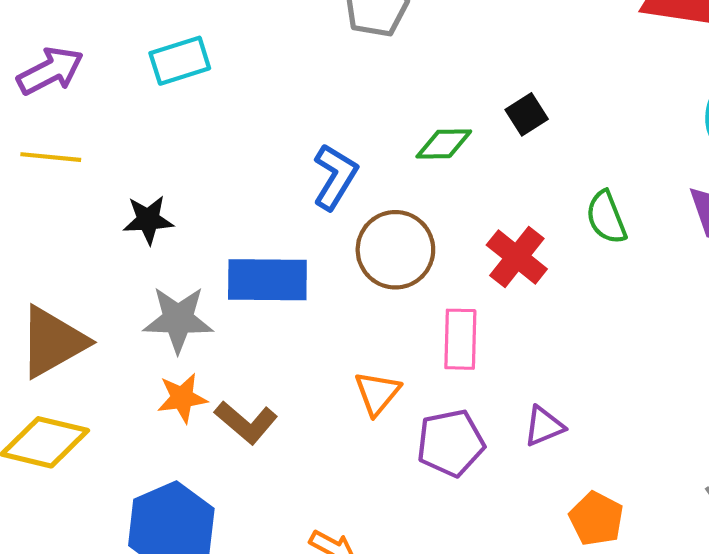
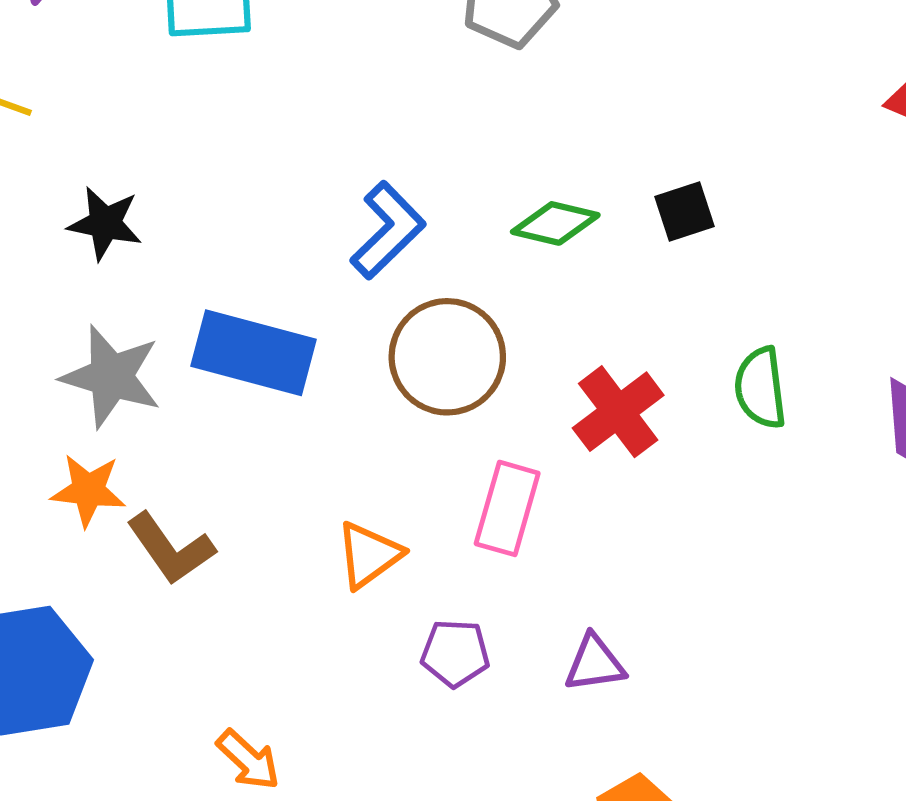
purple pentagon: (451, 443) -> (455, 653), size x0.7

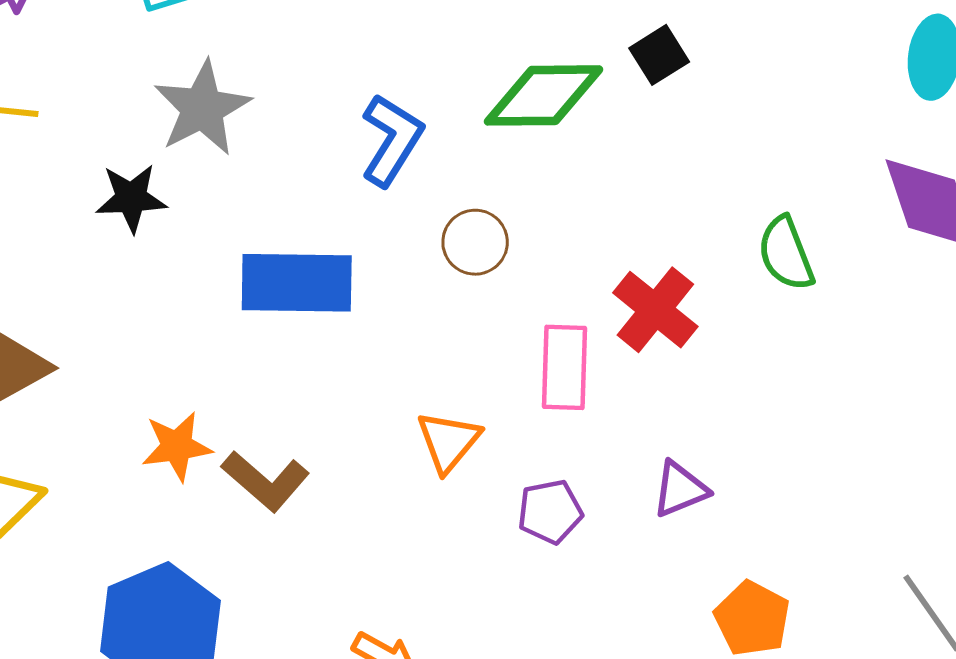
green diamond: (555, 223) -> (544, 95), size x1.5
brown circle: (447, 357) -> (475, 242), size x0.6
gray star: (111, 377) -> (202, 108), moved, turned -30
green semicircle: (760, 388) -> (786, 254), moved
red cross: (618, 412) -> (655, 310), moved

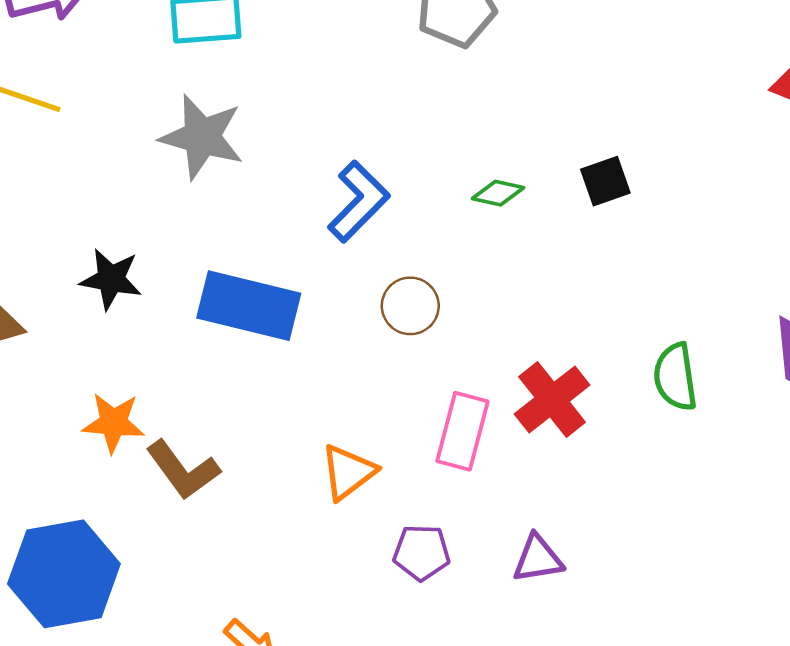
green diamond: (544, 95) -> (498, 193), size x0.5
gray star: (202, 108) -> (202, 137), turned 30
black star: (131, 198) -> (111, 279), moved

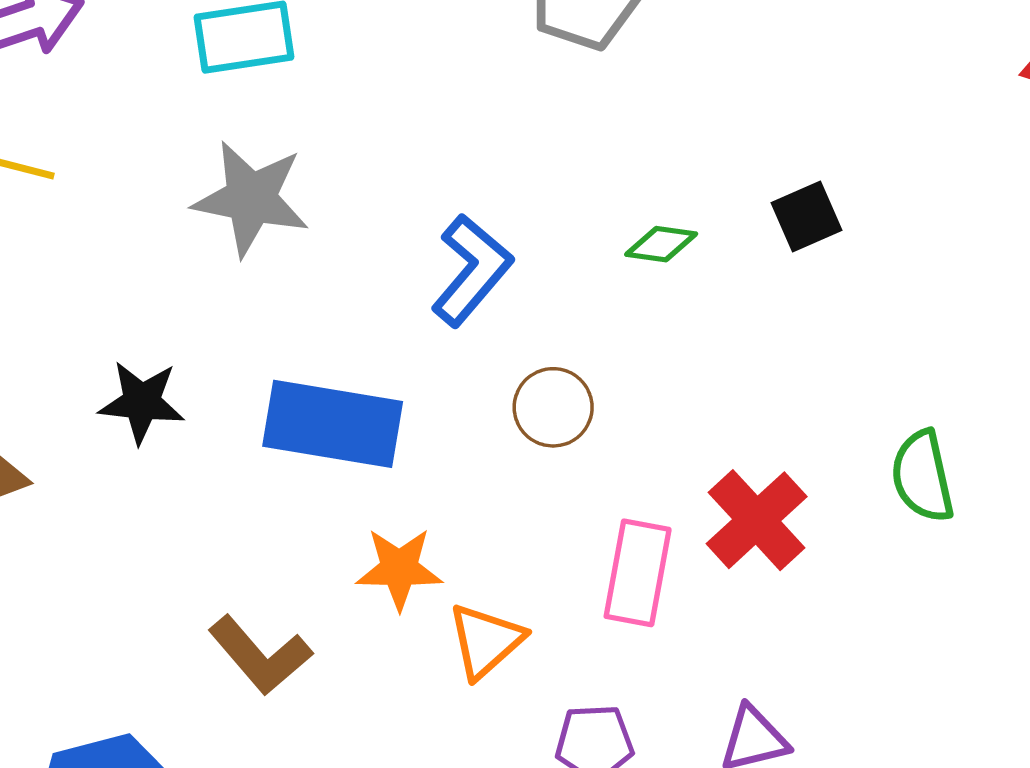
orange star: (113, 423) -> (399, 569), moved

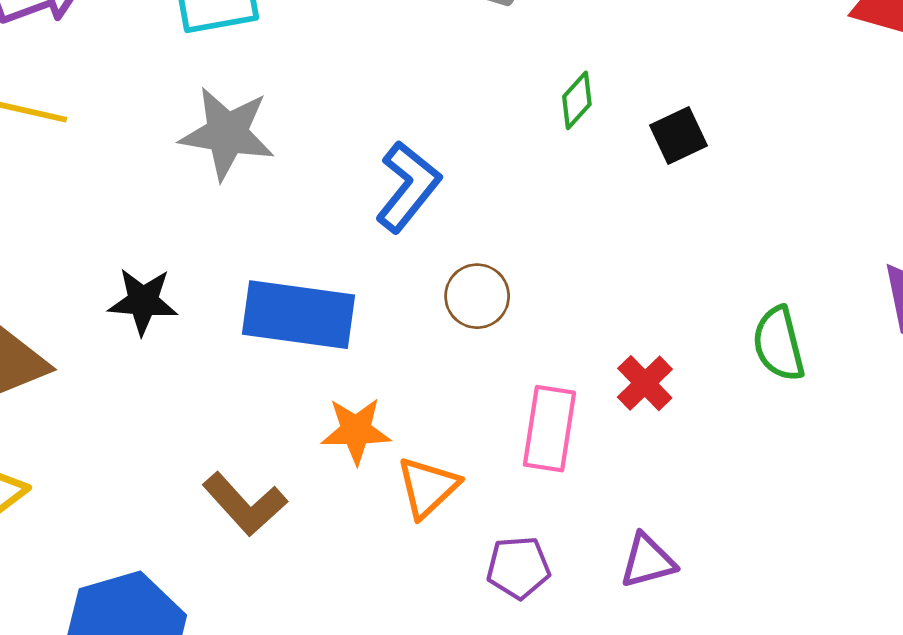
green diamond: (661, 244) -> (577, 100), moved, turned -54
red cross: (757, 520) -> (645, 383), size x0.7

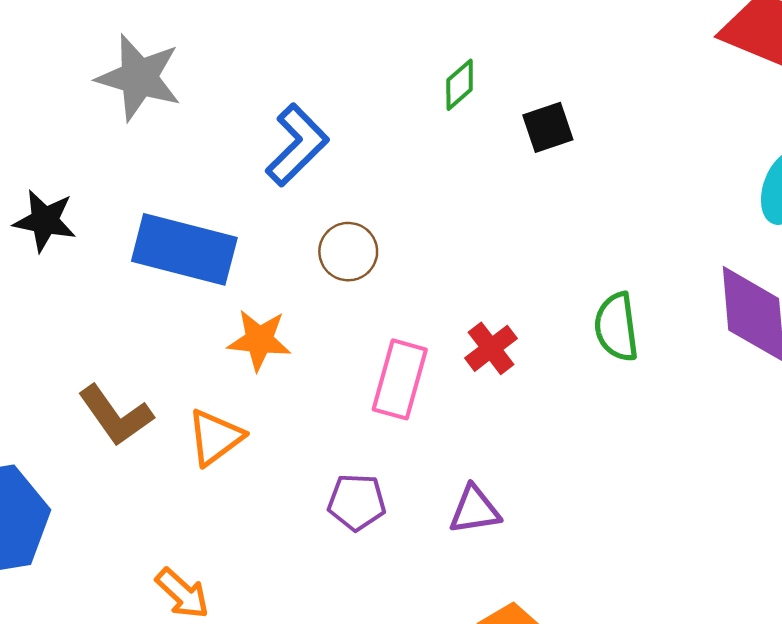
orange star: (356, 431) -> (259, 340), moved
orange triangle: (428, 487) -> (215, 437), moved

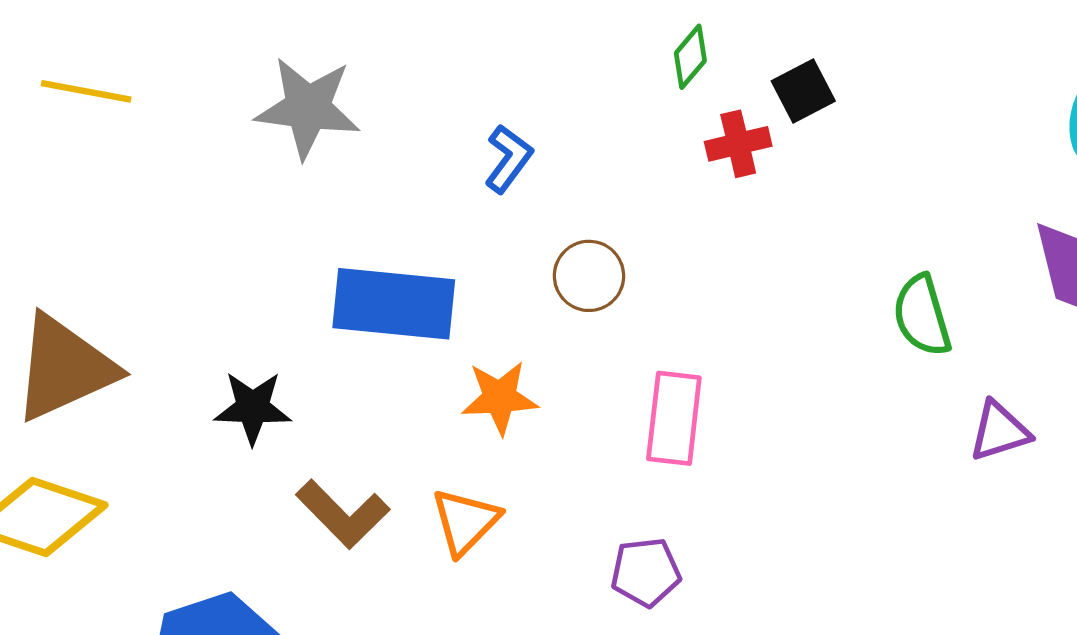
blue L-shape: (297, 145) -> (508, 159), size x0.7
black star: (45, 221) -> (253, 408), moved
red cross: (491, 348) -> (738, 144), moved, turned 33
purple triangle: (475, 510) -> (999, 431), moved

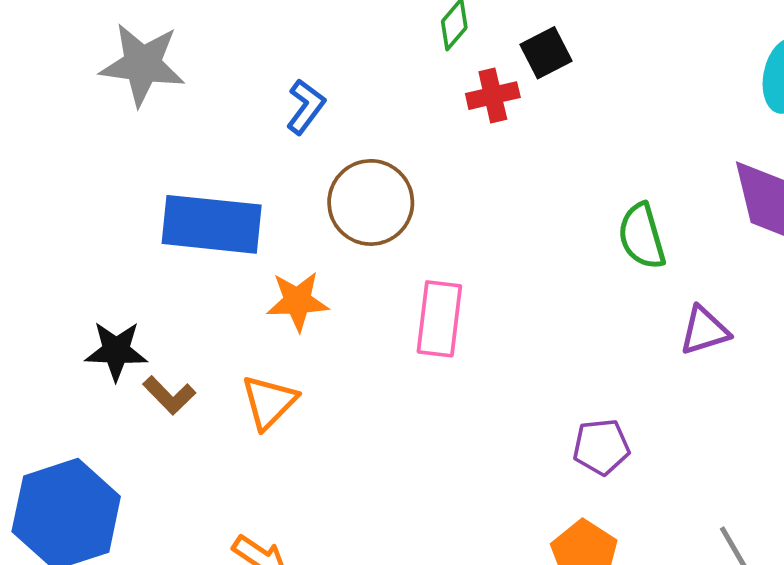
brown circle: (589, 276) -> (371, 202), size x1.5
black star: (253, 408) -> (116, 351), moved
brown L-shape: (343, 514) -> (169, 395), size x0.7
purple pentagon: (646, 572) -> (601, 447), moved

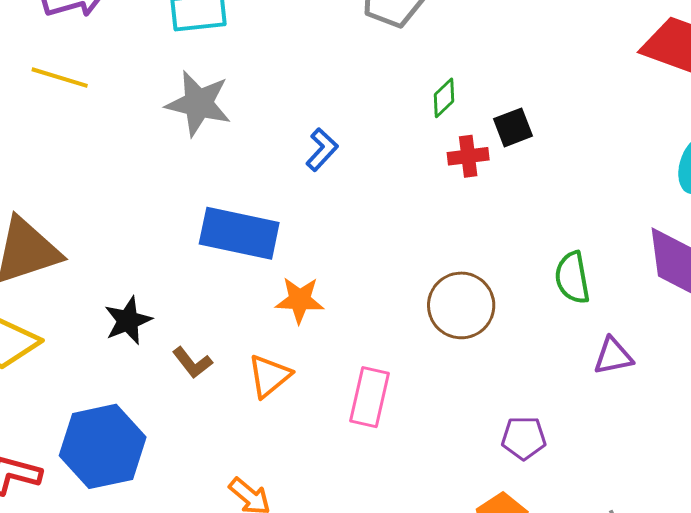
brown circle: (371, 202) -> (461, 305), moved
pink rectangle: (439, 319) -> (369, 397), moved
black star: (116, 351) -> (128, 321), moved, turned -30

